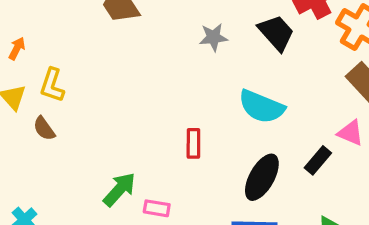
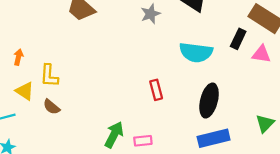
black rectangle: (318, 160) -> (238, 39), moved

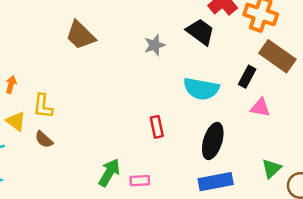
pink triangle: (261, 54) -> (260, 108), moved

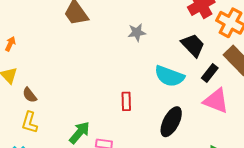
black trapezoid: (200, 32) -> (193, 45), moved
yellow L-shape: (43, 106) -> (30, 122), moved
pink triangle: (260, 108) -> (216, 101), size x1.5

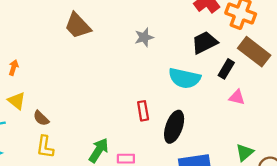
black trapezoid: (193, 45) -> (205, 42), turned -65
pink triangle: (216, 101) -> (237, 97), size x0.6
black ellipse: (171, 122) -> (174, 127), moved

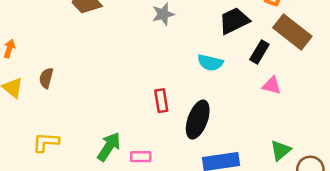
cyan semicircle: (184, 78) -> (210, 63), size x0.7
brown semicircle: (41, 118) -> (46, 78), moved, turned 60
yellow L-shape: (45, 147) -> (46, 142), turned 85

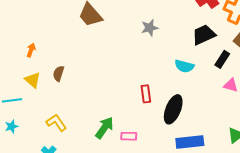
yellow L-shape: (46, 142) -> (56, 123), turned 50

